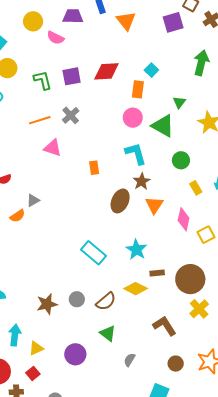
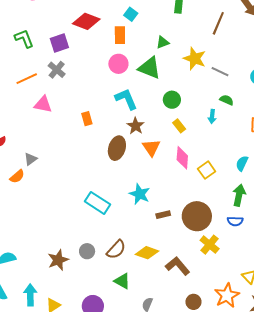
red diamond: (106, 71) -> (86, 21), turned 32
purple square: (72, 76) -> (59, 43), moved
green triangle: (179, 102) -> (163, 42), turned 40
yellow rectangle: (196, 188) -> (179, 126), moved
yellow diamond: (136, 289) -> (147, 253), moved

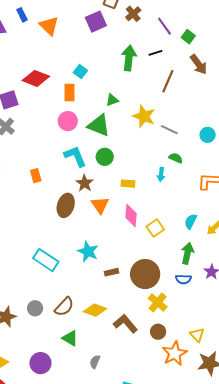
green circle: (172, 100) -> (105, 157), moved
yellow rectangle: (179, 126) -> (128, 184), turned -48
brown circle: (193, 302) -> (158, 332), moved

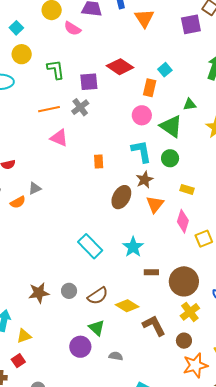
gray semicircle: (95, 362) -> (116, 356), turned 64
purple circle: (41, 363) -> (80, 347), moved

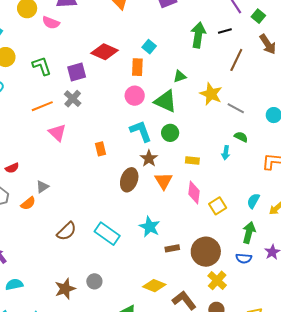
pink triangle: (59, 138) -> (57, 133), turned 30
brown semicircle: (98, 296) -> (67, 231), moved

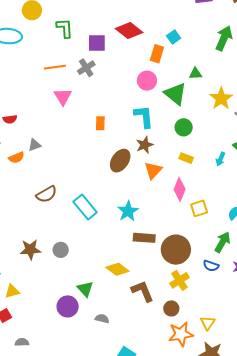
green circle: (170, 133) -> (184, 127), moved
brown rectangle: (172, 248) -> (144, 238), size x1.5

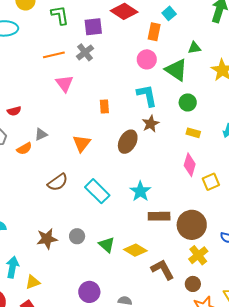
orange triangle: (153, 170) -> (82, 143), moved
green triangle: (85, 289) -> (107, 245), moved

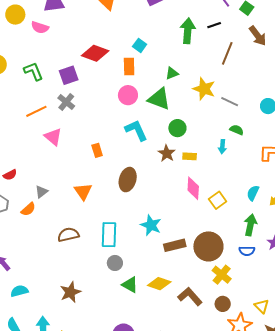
brown star: (151, 124) -> (167, 153), moved
brown semicircle: (58, 182) -> (68, 235), turned -145
cyan rectangle: (97, 191) -> (109, 235), turned 60
gray circle: (77, 236) -> (115, 263), moved

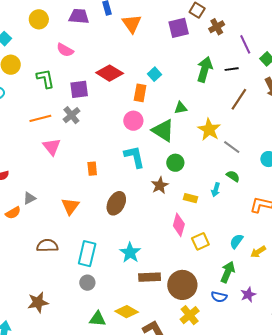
pink semicircle: (40, 27) -> (65, 50), moved
yellow rectangle: (190, 156) -> (190, 198), moved
green triangle: (130, 285) -> (98, 319), moved, turned -36

